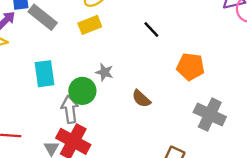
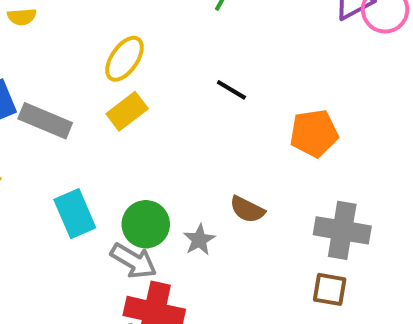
gray star: (104, 72) -> (199, 240), moved, turned -30
gray arrow: (70, 109) -> (134, 261), turned 144
gray cross: (210, 115) -> (342, 230), moved

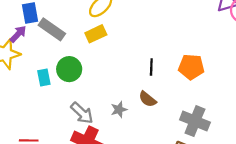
black line: (231, 90) -> (151, 67), moved, turned 49
cyan rectangle: (75, 214) -> (44, 77), moved, size x0.7
green circle: (146, 224) -> (69, 69), moved

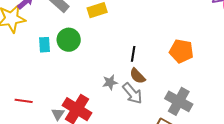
black line: (151, 67) -> (133, 54), moved
gray arrow: (82, 113) -> (132, 93), moved

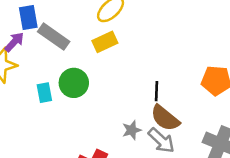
brown semicircle: (137, 76) -> (165, 118), size x1.4

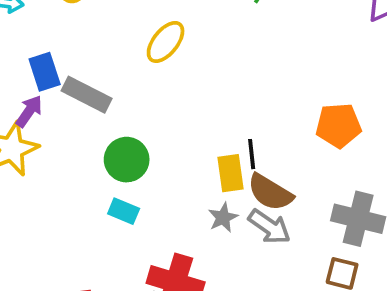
yellow rectangle: (105, 42) -> (230, 173), moved, turned -65
cyan rectangle: (44, 93) -> (124, 211), moved, turned -48

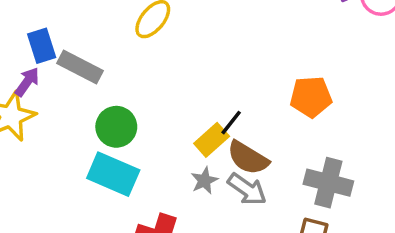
black line: (252, 154) -> (231, 123), turned 44
yellow rectangle: (230, 173) -> (212, 140), turned 56
cyan rectangle: (124, 211) -> (113, 174), size x1.8

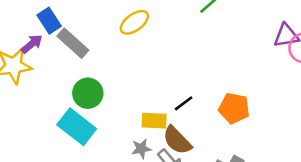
blue rectangle: (42, 46) -> (49, 21), turned -30
black line: (231, 123) -> (184, 103), moved
yellow rectangle: (212, 140) -> (154, 121), turned 30

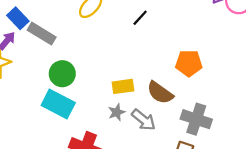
black line: (184, 103) -> (140, 18), moved
brown semicircle: (177, 140) -> (160, 93), moved

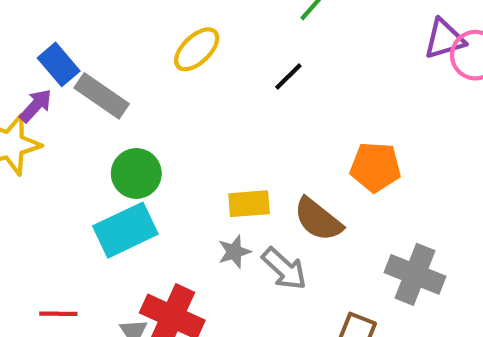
cyan rectangle: (58, 104) -> (125, 230), turned -56
gray cross: (196, 119) -> (415, 274), moved

